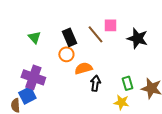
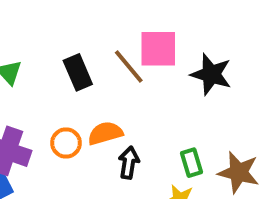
pink square: (110, 25) -> (158, 49), size x1.5
orange circle: (66, 54) -> (66, 143), moved

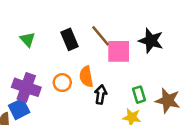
pink square: (158, 49) -> (119, 51), moved
orange semicircle: (105, 133) -> (86, 77), turned -84

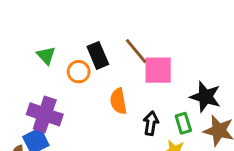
black star: (151, 41) -> (205, 97), moved
orange circle: (62, 83) -> (79, 72), moved
black arrow: (101, 95) -> (151, 123), moved

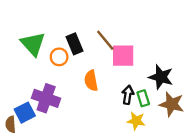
green triangle: (46, 55) -> (33, 44), size x1.6
purple cross: (45, 114) -> (46, 98), moved
black arrow: (151, 123) -> (128, 95), moved

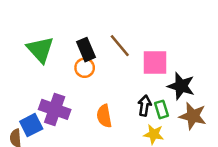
pink square: (123, 56) -> (155, 63), moved
orange circle: (59, 57) -> (85, 68), moved
orange semicircle: (91, 81) -> (104, 116), moved

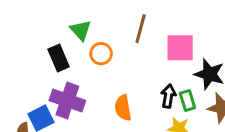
brown line: (120, 46) -> (141, 29), turned 55
green triangle: (40, 50) -> (81, 30), moved, size x0.7
black rectangle: (86, 50) -> (59, 58), moved

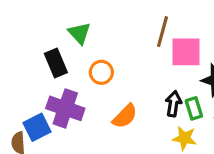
brown line: (141, 29) -> (163, 32), moved
orange circle: (101, 54) -> (101, 72), moved
orange semicircle: (123, 108) -> (125, 116), turned -125

